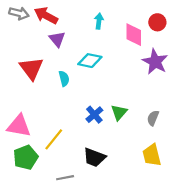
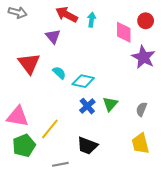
red arrow: (46, 16) -> (67, 15), moved
cyan diamond: (90, 61) -> (83, 81), moved
cyan semicircle: (64, 79) -> (59, 73), turned -32

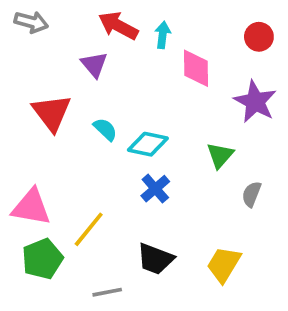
pink diamond: (124, 32) -> (196, 68), moved
green triangle: (110, 104) -> (220, 155), moved
yellow trapezoid: (140, 144) -> (224, 264), moved, turned 45

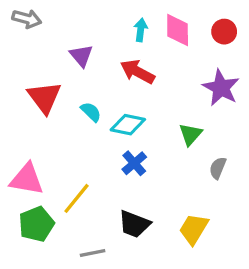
red arrow: (118, 26) -> (137, 72), moved
pink diamond: (196, 68) -> (178, 30), moved

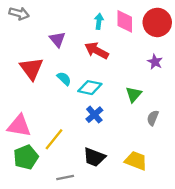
red circle: (224, 32) -> (157, 22), size x1.6
purple star: (221, 88) -> (155, 62), size x0.6
yellow trapezoid: (194, 229) -> (136, 161), turned 80

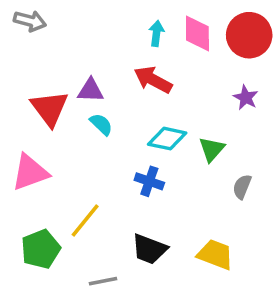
purple triangle: (57, 39) -> (91, 90), moved, turned -48
cyan diamond: (90, 88) -> (167, 139), moved
blue cross: (94, 115) -> (149, 181), turned -30
pink triangle: (19, 126) -> (30, 172), moved, turned -30

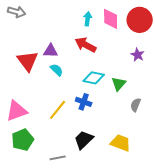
pink triangle: (30, 172) -> (17, 111), moved
yellow line: (85, 221) -> (58, 110), moved
black trapezoid: (149, 249) -> (84, 140), turned 115

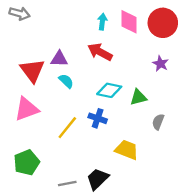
green triangle: (119, 84) -> (138, 97), turned 35
pink triangle: (17, 111) -> (27, 109), moved
black trapezoid: (84, 140) -> (98, 179), moved
yellow trapezoid: (121, 143) -> (127, 150), moved

